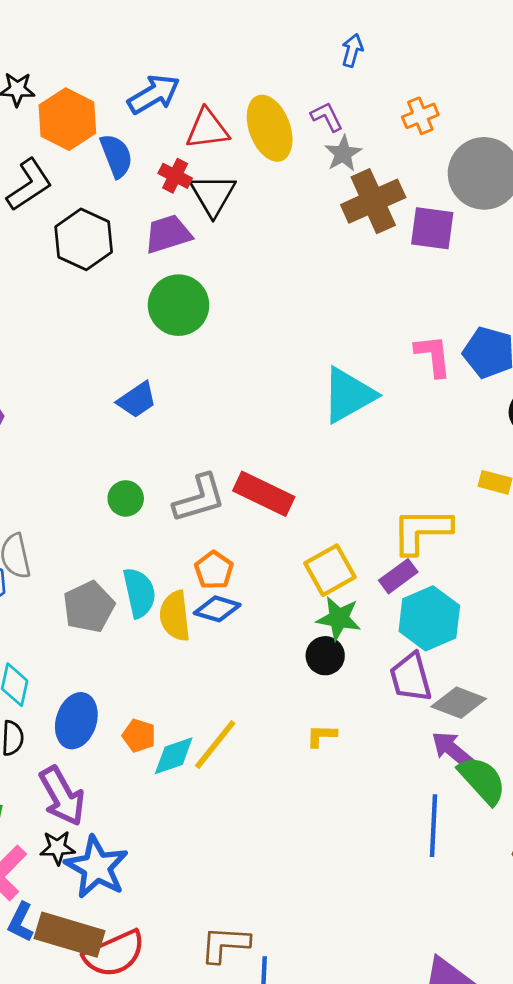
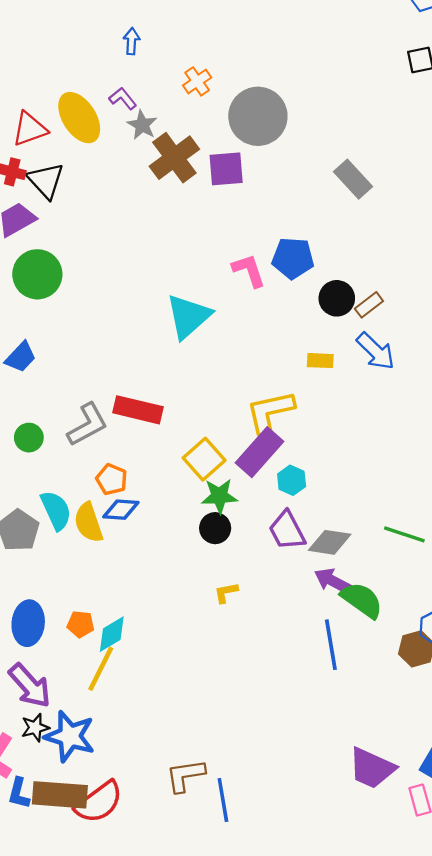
purple rectangle: (398, 576) -> (259, 452), size x1.6
cyan hexagon: (429, 618) -> (292, 480), size x0.6
yellow line: (215, 744) -> (101, 669), moved

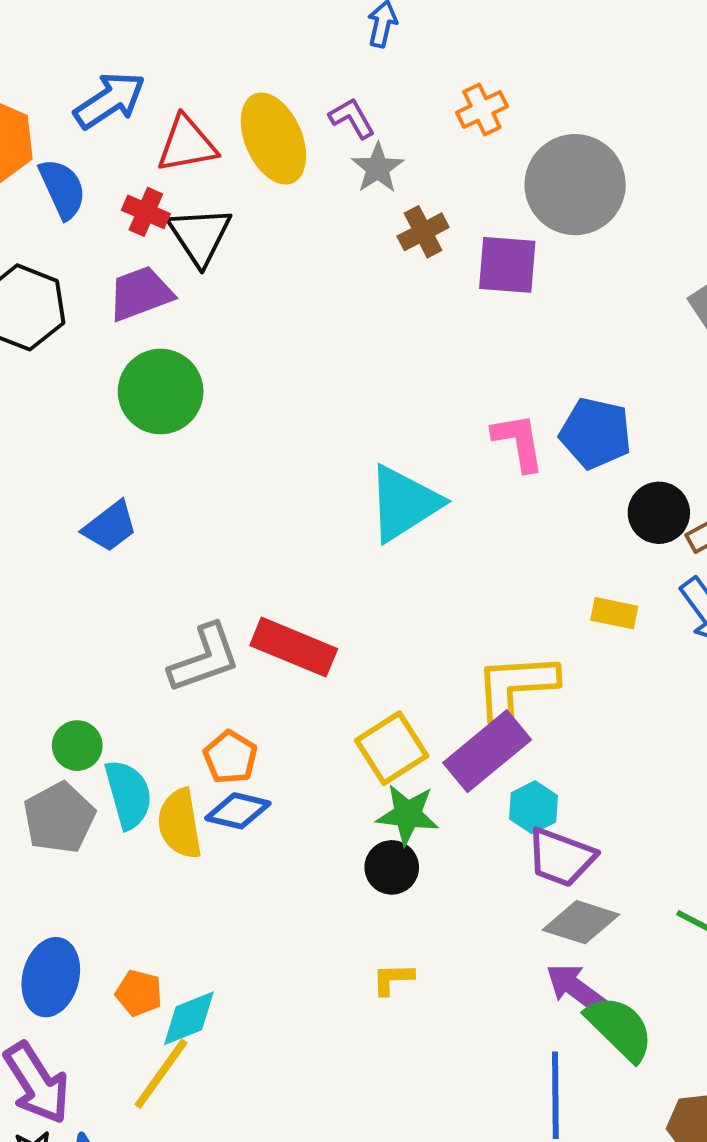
brown cross: (174, 158) -> (423, 232), size x0.6
green circle: (29, 438) -> (77, 746), moved
purple trapezoid: (287, 531) -> (561, 857), moved, turned -51

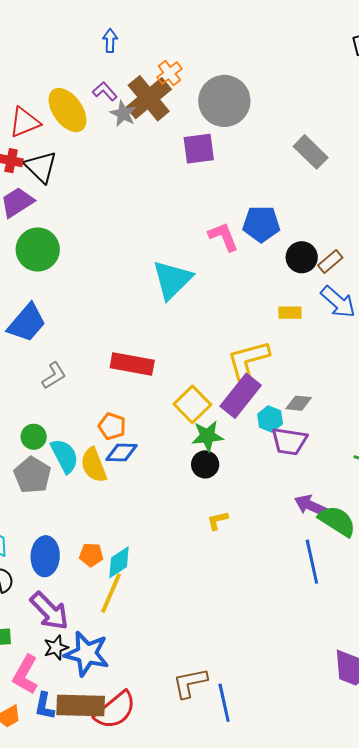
brown cross: (423, 232) -> (149, 98), moved, size x1.8
blue trapezoid: (110, 526) -> (27, 323), size x1.4
gray L-shape: (204, 658) -> (54, 376), moved, size x0.7
gray diamond: (581, 922) -> (299, 403), moved, size x0.7

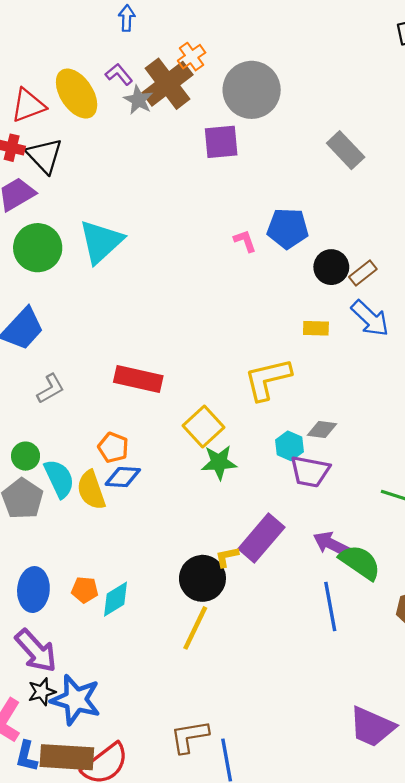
pink L-shape: (223, 237) -> (245, 241), size x0.7
cyan triangle: (172, 280) -> (101, 242), moved
purple rectangle: (241, 396) -> (261, 538), moved
black circle: (205, 464) -> (202, 578), moved, size x1.5
yellow line: (111, 593) -> (195, 628), moved

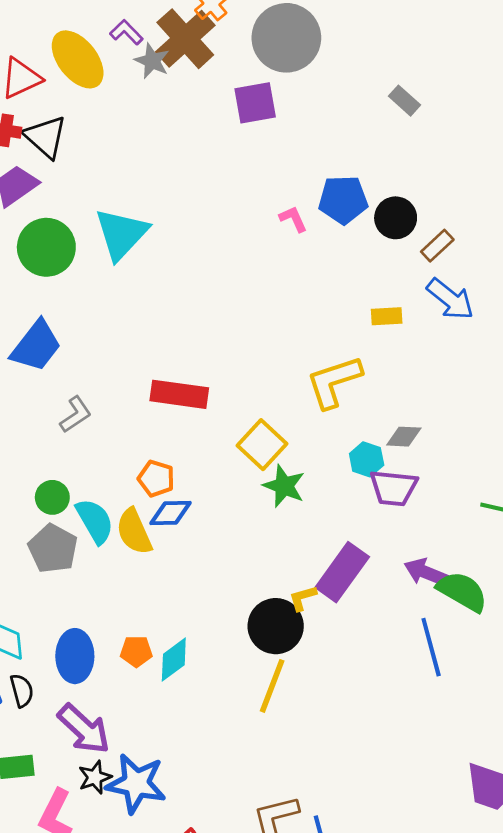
gray rectangle: (346, 150) -> (405, 101), size x0.7
black circle: (331, 267) -> (396, 218), moved
green star: (219, 462) -> (284, 486), turned 30

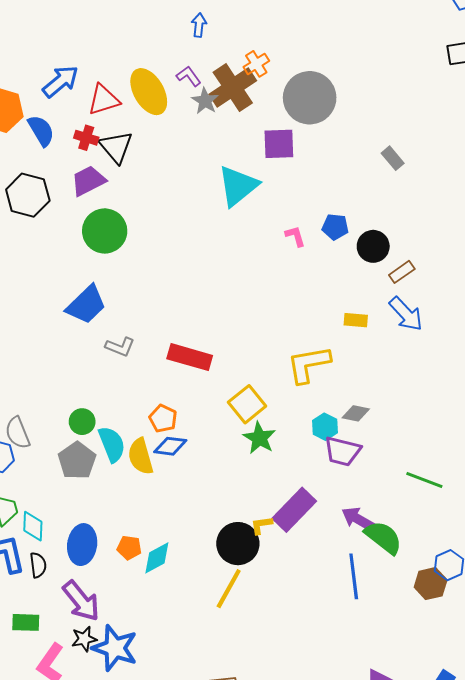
blue pentagon: (343, 200) -> (335, 227), size x0.7
cyan triangle: (121, 234) -> (238, 186), moved
gray L-shape: (76, 414) -> (120, 347), moved, turned 48

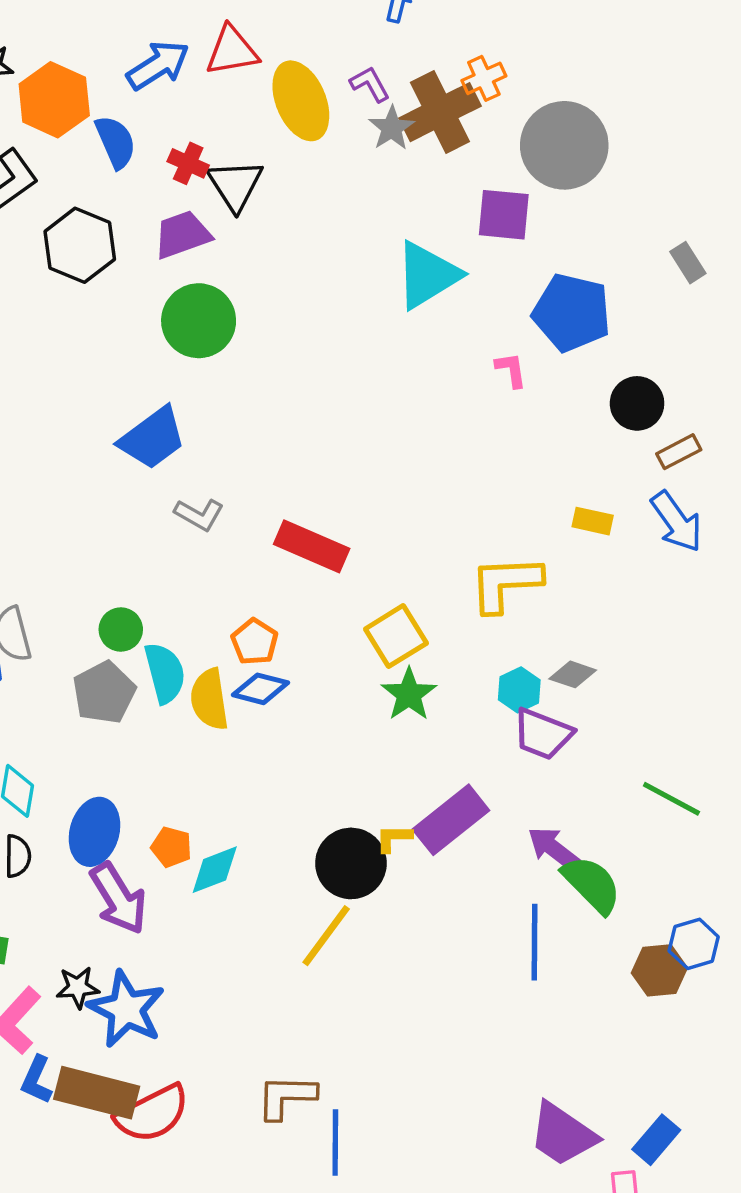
red triangle: (104, 100) -> (232, 51), moved
blue pentagon: (335, 227) -> (572, 313), moved, size x1.8
purple arrow: (81, 601) -> (118, 898), moved

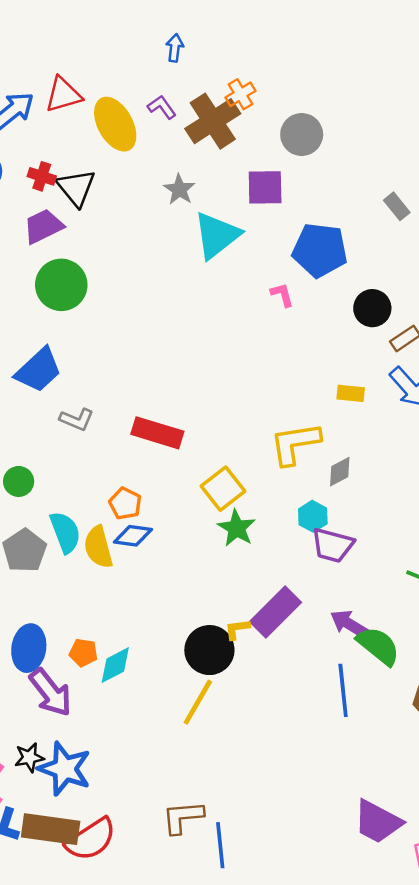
gray star: (392, 128) -> (179, 189), moved
gray circle: (564, 145) -> (302, 135), size x0.7
green circle: (121, 630) -> (19, 481), moved
gray diamond: (573, 674) -> (340, 472), moved, turned -40

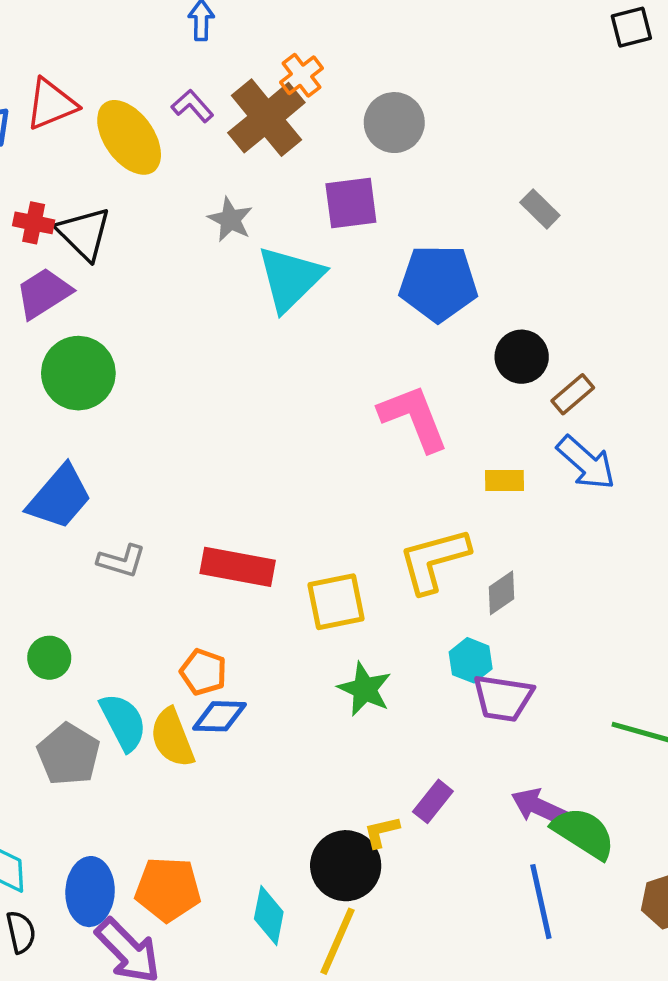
pink L-shape: (282, 295) -> (414, 418), moved, size x2.0
yellow square: (223, 489) -> (336, 602), moved, turned 33
purple rectangle: (275, 612) -> (433, 801), size x0.6
orange pentagon: (83, 653) -> (168, 889), size x1.6
cyan diamond: (115, 665) -> (269, 915), moved, turned -45

